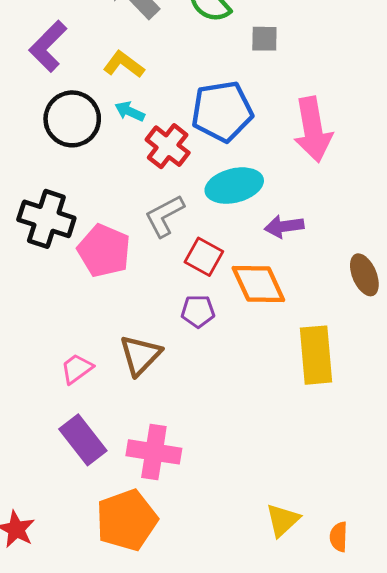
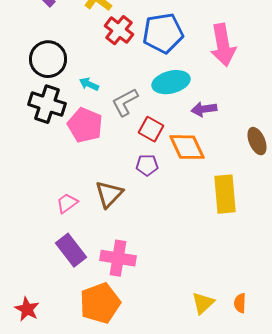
cyan arrow: (130, 111) -> (89, 84), moved
black circle: (72, 119) -> (48, 59), moved
red cross: (168, 146) -> (119, 30), moved
orange semicircle: (339, 537) -> (240, 303), moved

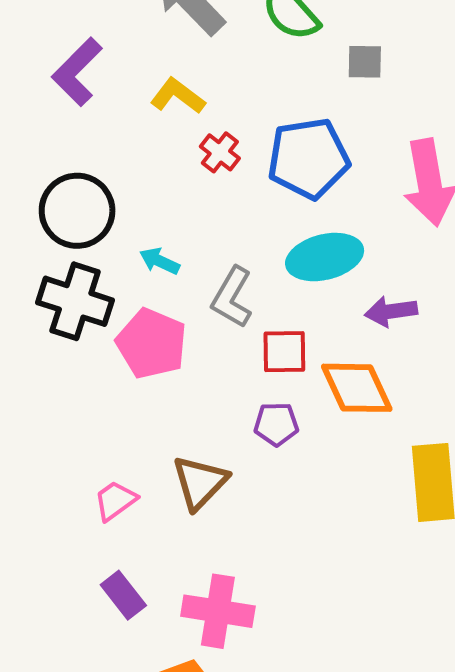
red cross: (119, 30) -> (220, 152), size x0.7
gray L-shape: (125, 102) -> (232, 297), turned -32
red square: (151, 129) -> (284, 352), turned -30
purple rectangle: (71, 250) -> (123, 595), size x0.7

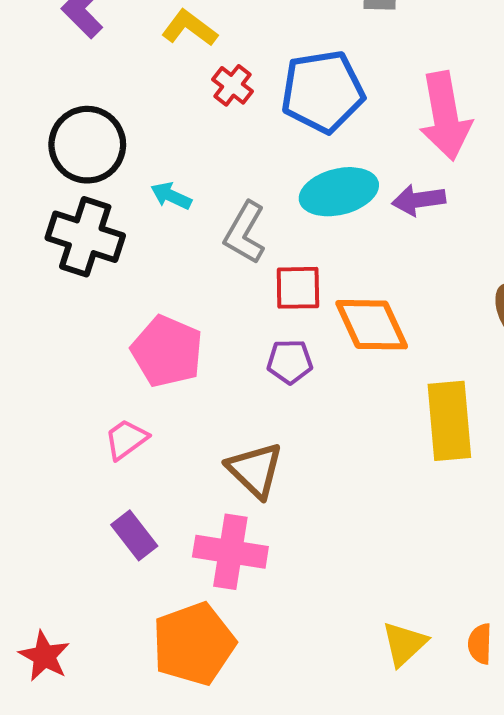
purple arrow: (391, 311) -> (419, 200), moved
pink pentagon: (152, 344) -> (167, 351), moved
brown triangle: (200, 482) -> (255, 470), moved, turned -30

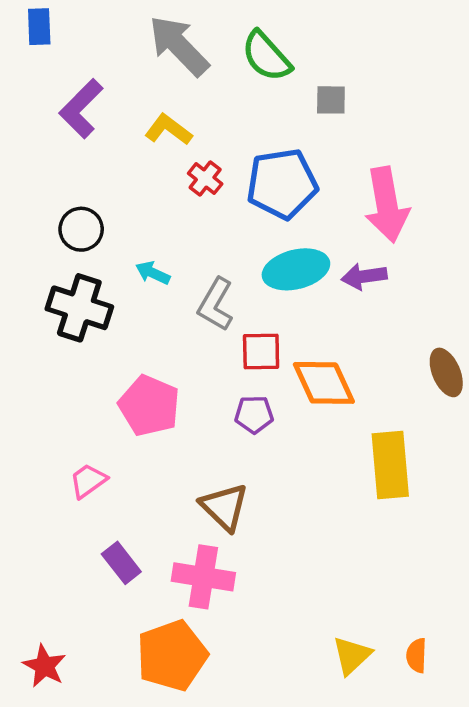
black circle: (87, 145) -> (81, 229), size x0.7
pink trapezoid: (126, 439) -> (88, 481), moved

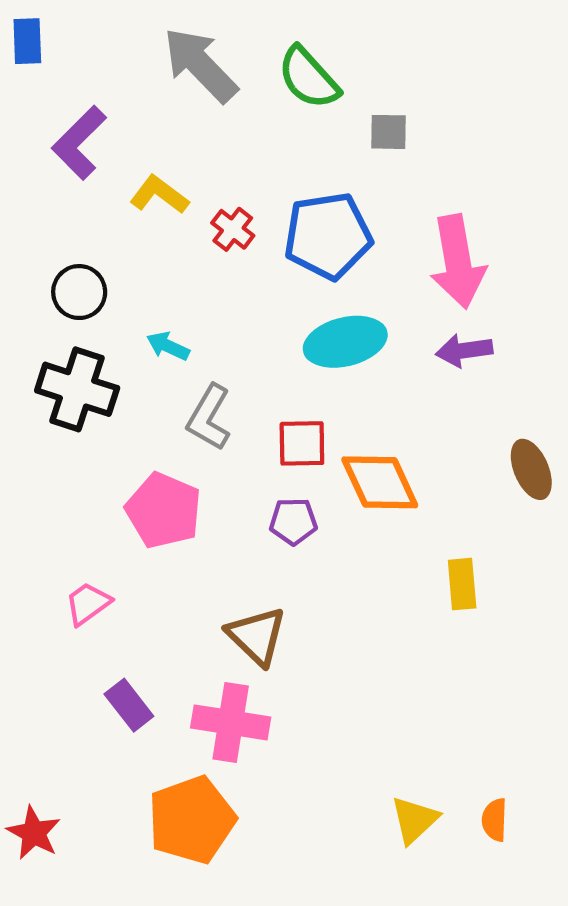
yellow L-shape: (168, 130) -> (159, 195), moved
purple arrow: (364, 276) -> (464, 350), moved
gray L-shape: (216, 304) -> (209, 417), moved
yellow rectangle: (390, 465) -> (462, 584), size x0.6

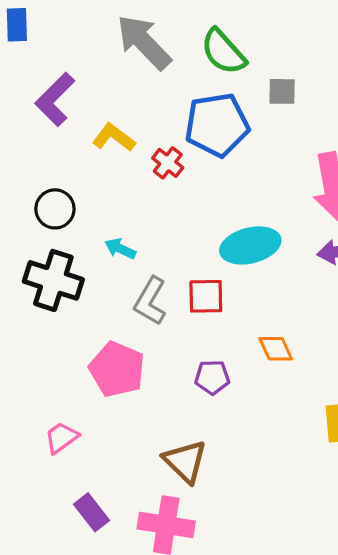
blue pentagon: (328, 236) -> (217, 125), moved
red square: (302, 443) -> (206, 296), moved
orange diamond: (380, 482) -> (276, 349), size x0.6

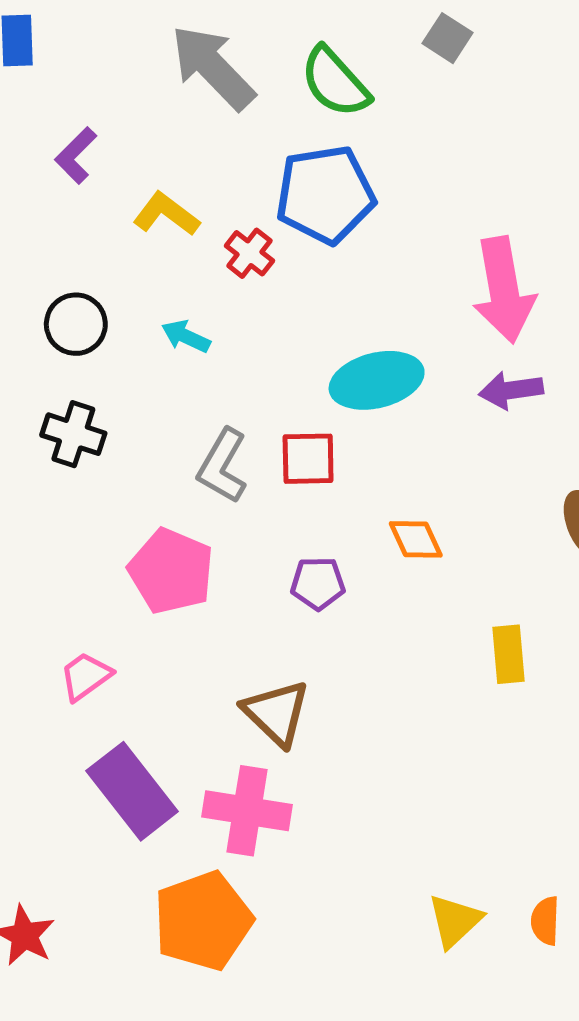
gray square: (282, 91) -> (447, 38), moved, turned 32
purple L-shape: (55, 99) -> (76, 155), size x0.7
cyan arrow: (120, 249) -> (186, 336), moved
black cross: (53, 280) -> (73, 434), size x0.7
purple rectangle: (92, 512) -> (132, 791), size x1.6

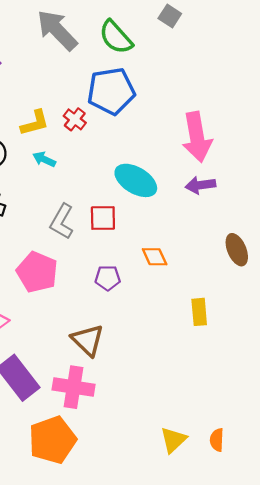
yellow L-shape: (166, 214) -> (35, 123), moved, turned 128
cyan ellipse: (377, 380) -> (136, 180), turned 45

